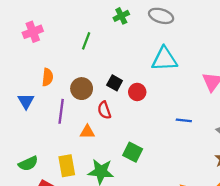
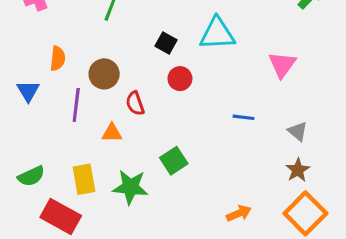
black square: (115, 83) -> (166, 43), moved
green square: (133, 152) -> (174, 161), turned 30

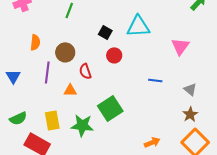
blue triangle: (28, 91) -> (13, 76), moved
green square: (174, 161) -> (110, 108), size x1.4

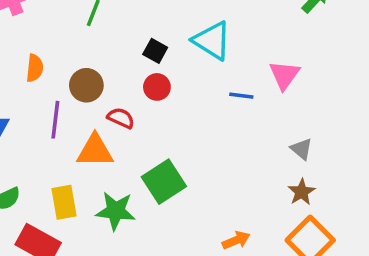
cyan triangle: (138, 26) -> (212, 41), turned 35
red circle: (114, 55) -> (157, 87), moved
red semicircle: (85, 71) -> (121, 118), turned 133
blue line: (155, 80) -> (241, 96), moved
orange triangle: (70, 90) -> (95, 151), size x1.6

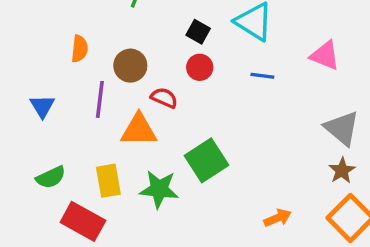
pink triangle: (284, 75) -> (325, 55), turned -44
blue line: (241, 96) -> (262, 76), moved
gray triangle: (302, 149) -> (342, 128), size x1.6

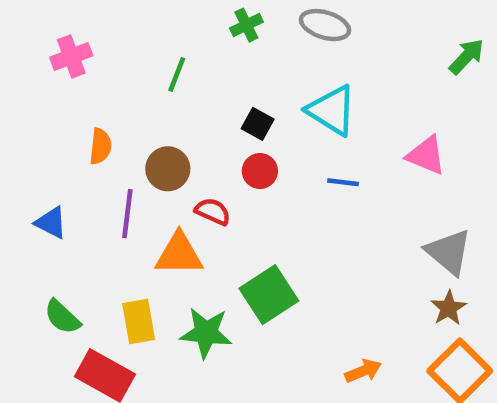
blue triangle: (42, 106) -> (51, 223), turned -32
green semicircle: (51, 177) -> (62, 317), turned 68

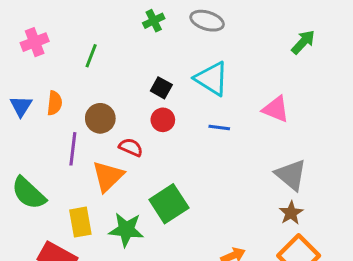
green line: (177, 74) -> (91, 56), moved
blue triangle: (51, 223) -> (21, 106), moved, turned 35
orange triangle: (179, 254) -> (108, 176), turned -44
green semicircle: (62, 317) -> (29, 193), moved, size x1.4

